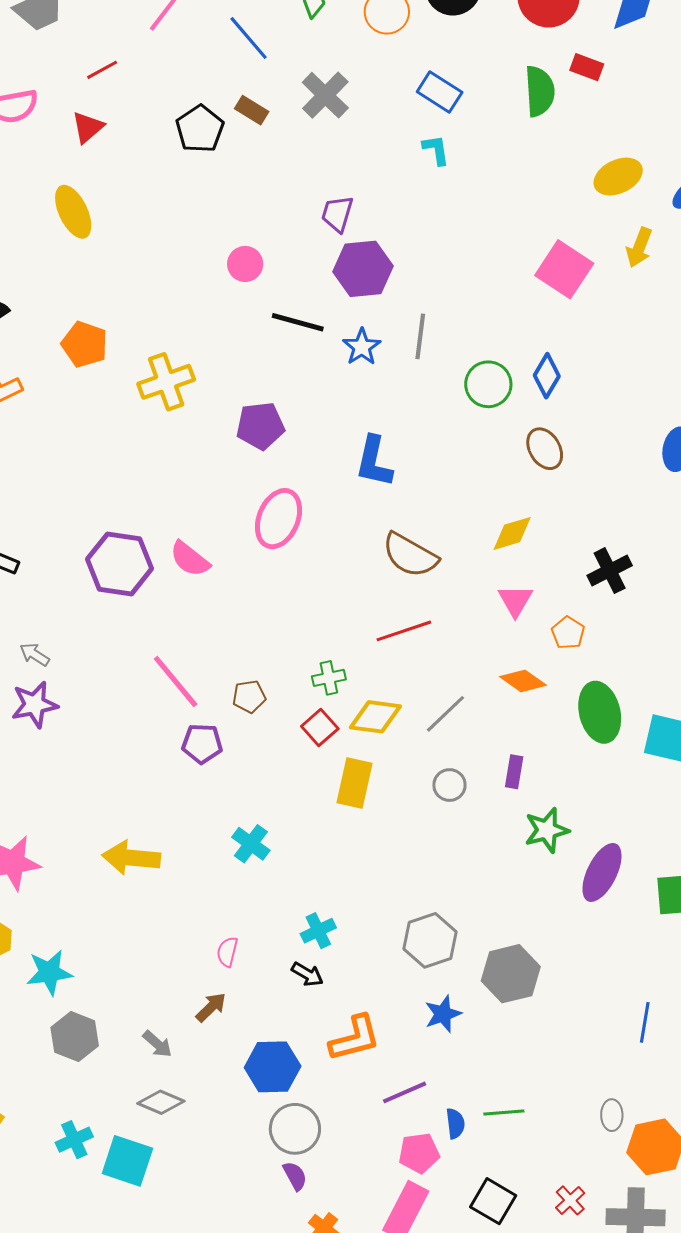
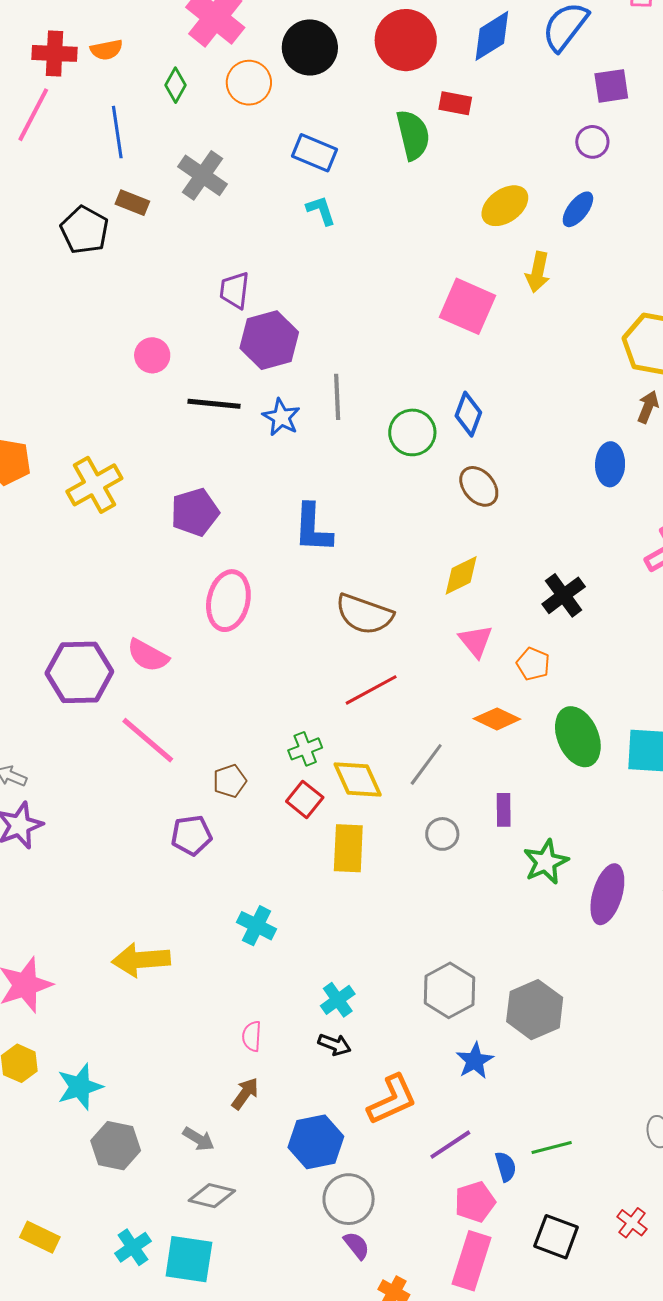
blue line: (249, 38) -> (117, 132), turned 42
pink line: (176, 681) -> (148, 740), moved
yellow diamond: (375, 717) -> (358, 779), turned 68

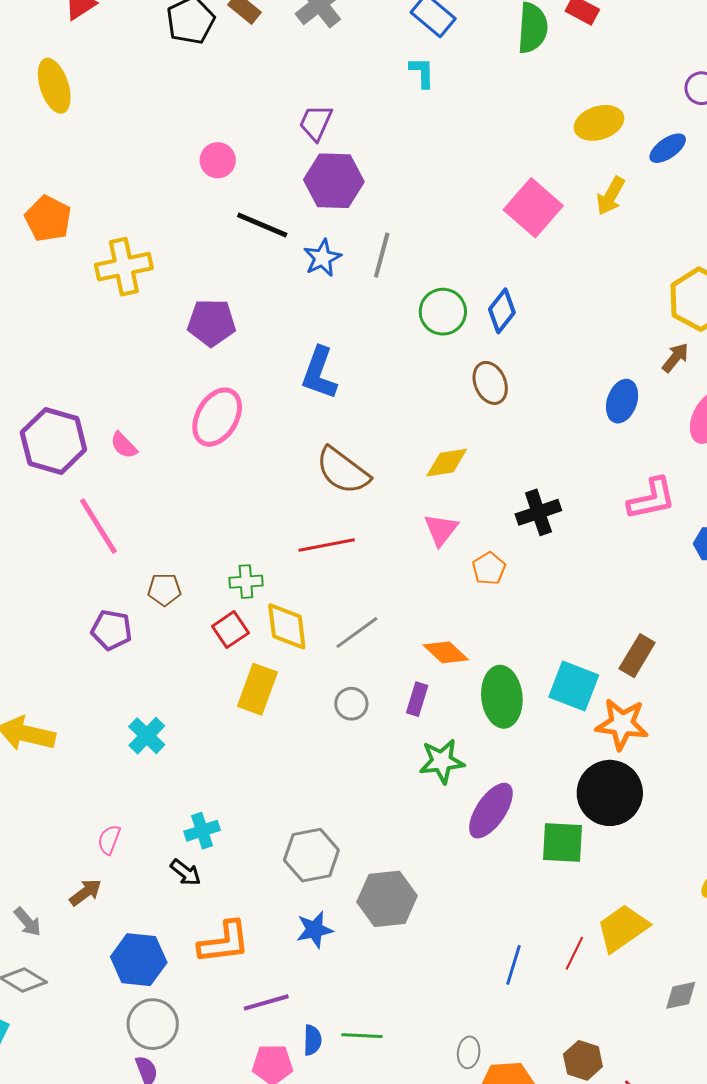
pink semicircle: (148, 655) -> (124, 445), size x0.7
orange diamond: (497, 719) -> (446, 652), moved
green ellipse: (578, 737) -> (502, 697), moved

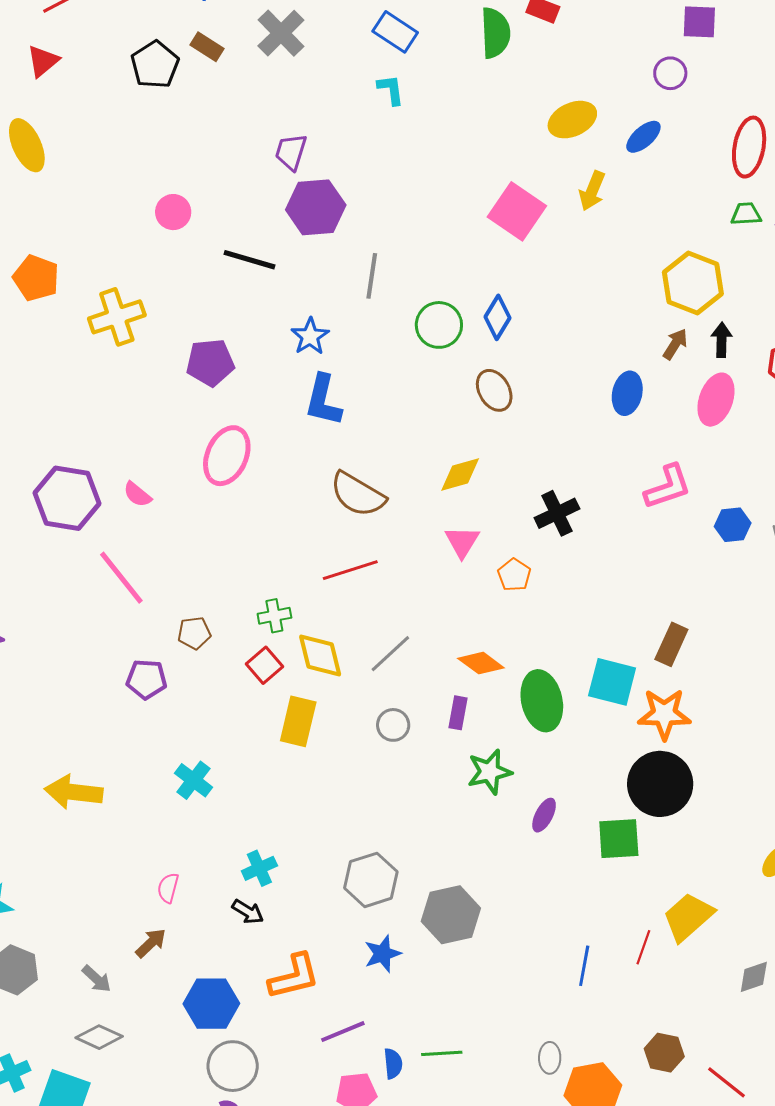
pink circle: (218, 160) -> (173, 212), moved
blue star: (322, 258) -> (310, 336), moved
purple ellipse: (491, 811) -> (544, 815), size x0.6

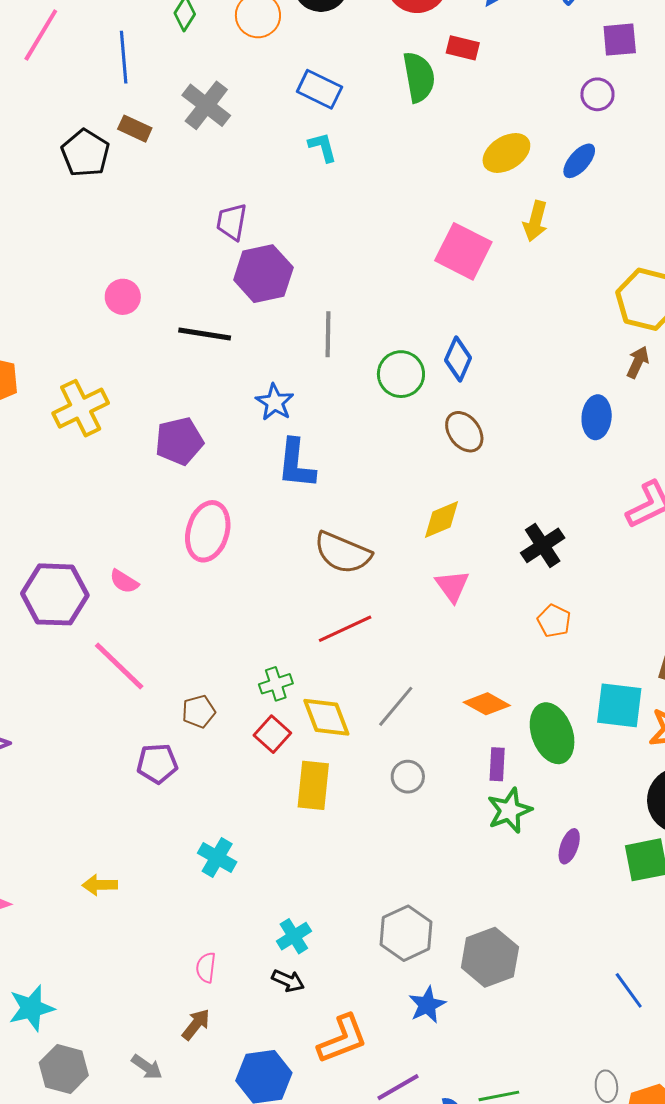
orange pentagon: (514, 575) -> (554, 621), moved
purple rectangle: (458, 713) -> (497, 764), moved
yellow arrow: (74, 792) -> (100, 885), size x0.6
blue line: (584, 966) -> (629, 990), turned -39

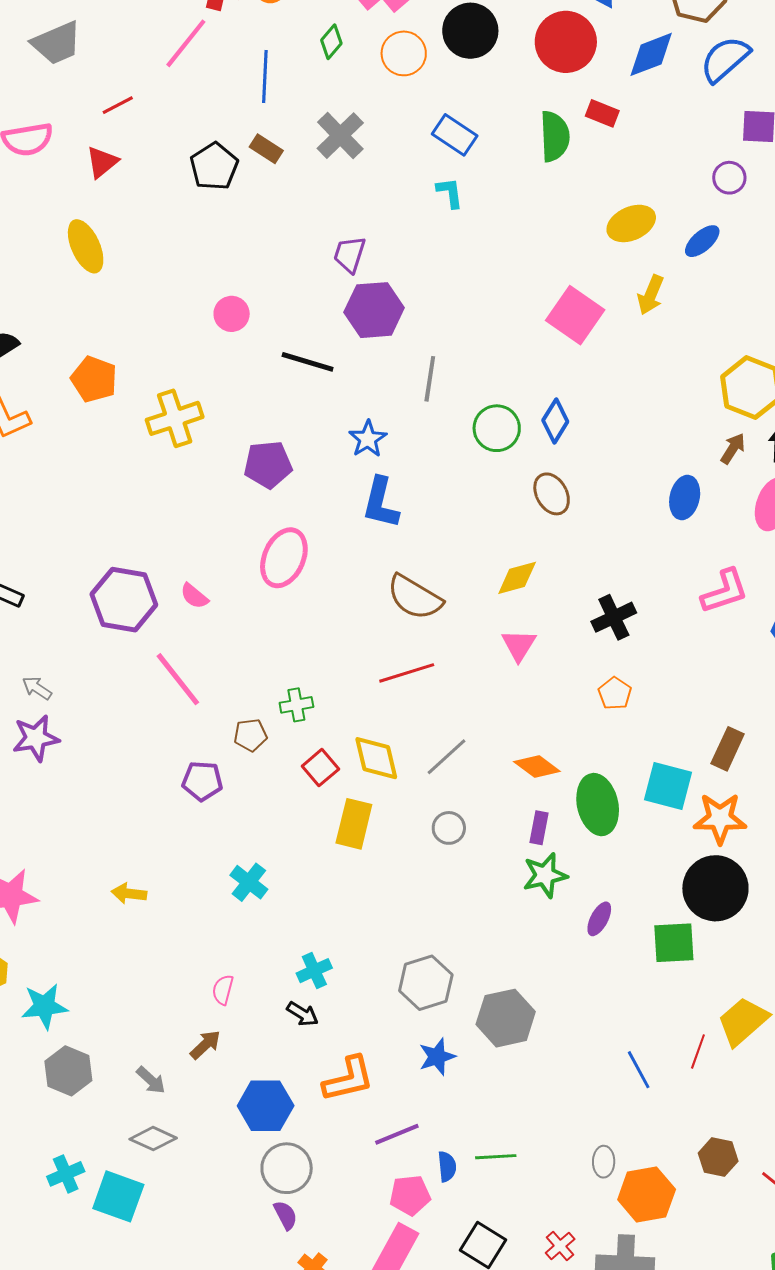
green cross: (276, 684) -> (296, 705), moved

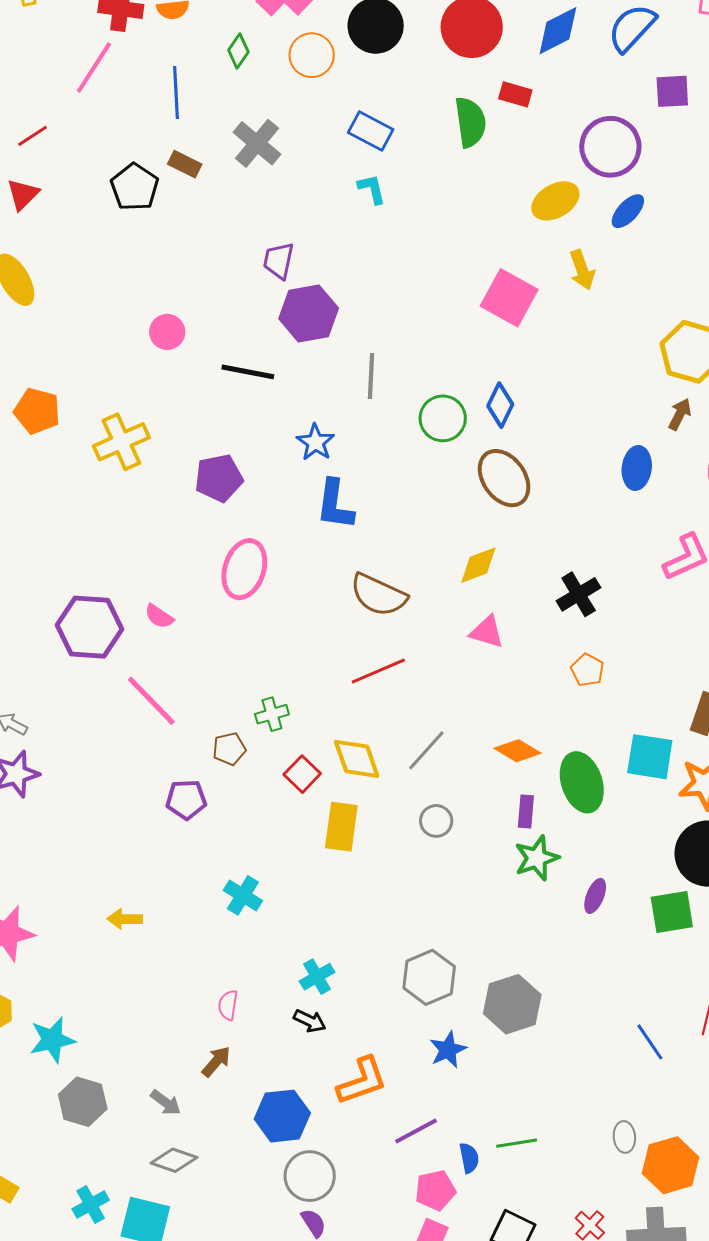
purple circle: (729, 178) -> (610, 147), moved, size x1.8
yellow arrow: (651, 295) -> (582, 270), turned -36
brown ellipse: (552, 494) -> (504, 478), size x1.4
pink triangle: (519, 645) -> (487, 632), turned -39

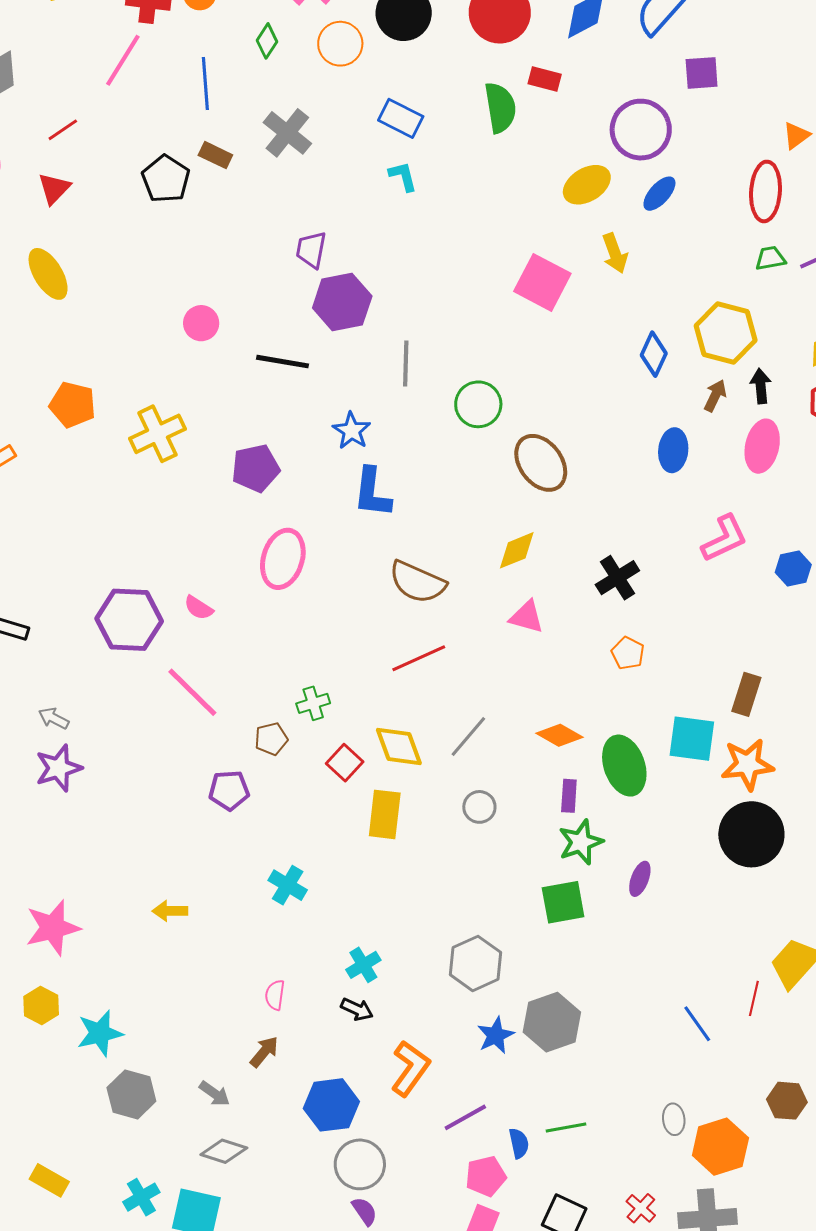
blue diamond: (500, 405) -> (654, 354), moved
green square: (672, 912) -> (563, 902), moved
gray hexagon: (512, 1004) -> (552, 1022), moved
orange L-shape: (362, 1081) -> (410, 1068), turned -34

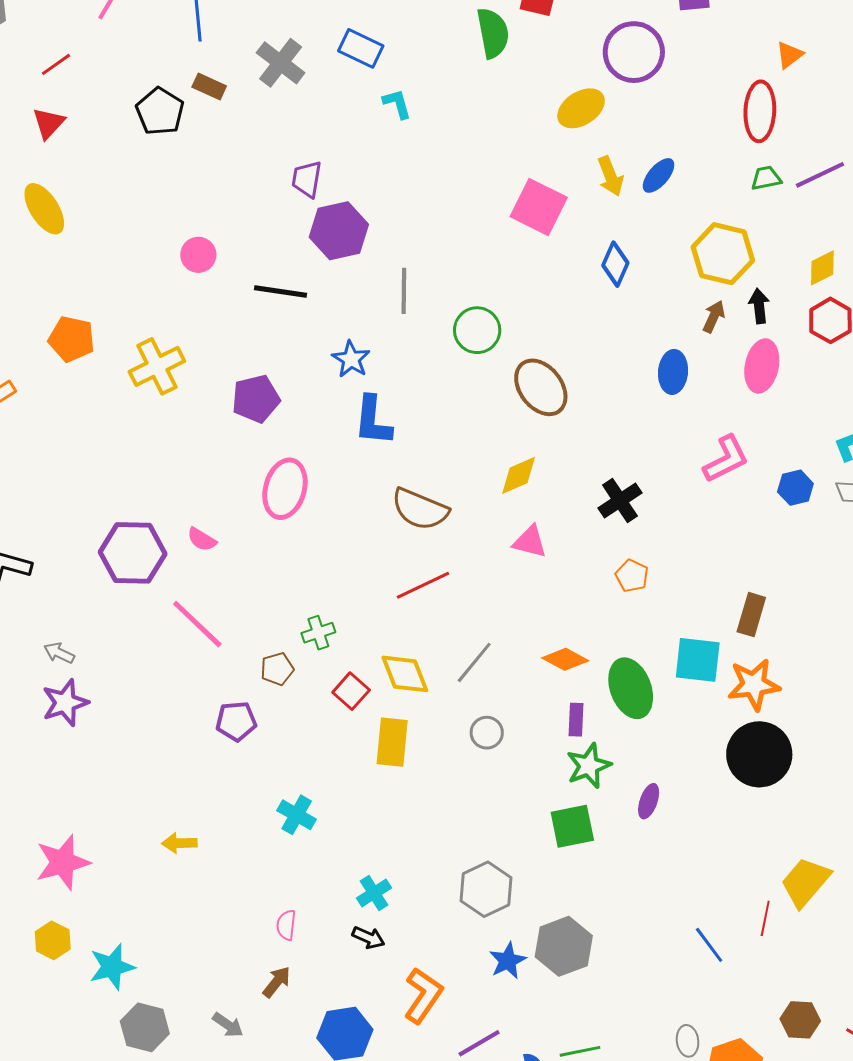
blue rectangle: (401, 118) -> (361, 48), moved
blue ellipse: (659, 194) -> (659, 175), moved
blue diamond: (654, 354) -> (615, 264), moved

